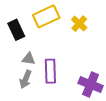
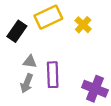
black rectangle: (16, 30) -> (17, 31), turned 60

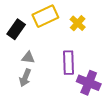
purple rectangle: (53, 75) -> (69, 63), moved

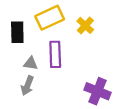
black rectangle: (16, 29) -> (17, 32), turned -36
purple rectangle: (69, 63) -> (55, 54), moved

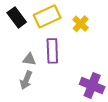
black rectangle: (17, 32) -> (17, 17), moved, turned -36

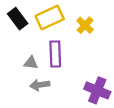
gray arrow: (26, 80) -> (40, 85), moved, turned 60

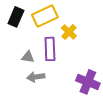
black rectangle: (18, 19) -> (16, 17), turned 60
yellow cross: (85, 25) -> (69, 32), moved

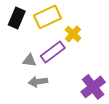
purple rectangle: (50, 49) -> (53, 52), turned 55
purple cross: (88, 82) -> (93, 87), turned 30

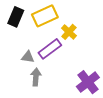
gray arrow: (38, 82) -> (36, 77), turned 102

